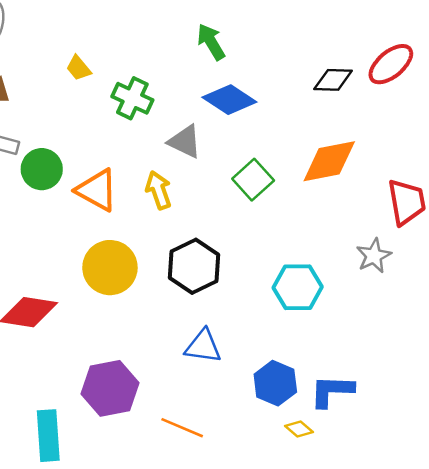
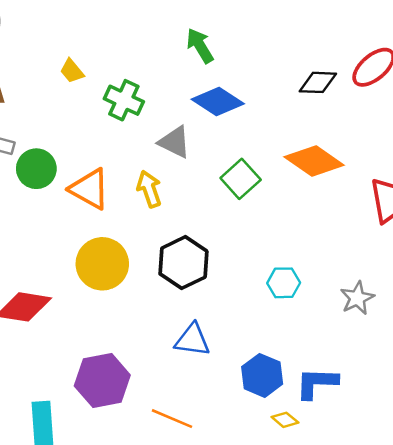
orange diamond: (329, 161) -> (314, 161), turned 46
gray star: (374, 256) -> (357, 298), moved
cyan hexagon: (298, 287) -> (284, 283), size x0.7

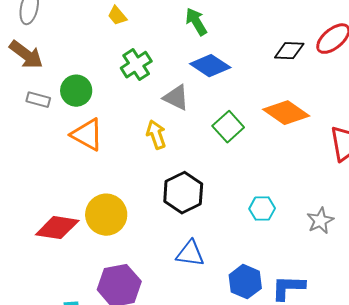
yellow trapezoid: (72, 71) -> (117, 16), moved
green cross: (124, 100) -> (136, 65), turned 32
green circle: (36, 169) -> (76, 91), moved
orange triangle: (90, 189) -> (87, 135), moved
yellow circle: (102, 264) -> (106, 215), moved

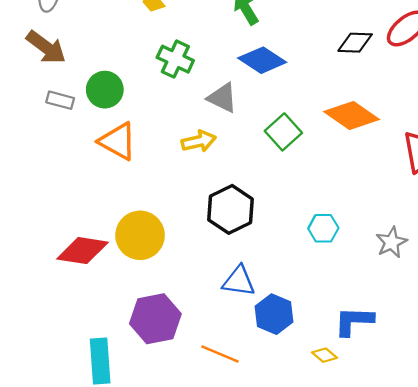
green cross: (136, 65) -> (175, 59), turned -32
yellow arrow: (156, 135) -> (199, 141), turned 96
blue hexagon: (245, 282) -> (274, 314), moved

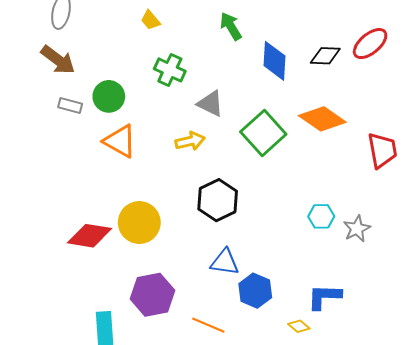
blue diamond: (262, 60) -> (275, 61), moved, turned 60
green square: (283, 132) -> (263, 133), size x1.4
cyan hexagon: (323, 228) -> (321, 216), moved

